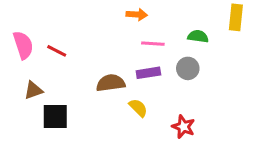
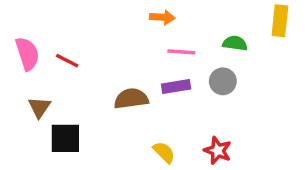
brown triangle: (33, 90) -> (39, 107), turned -36
yellow semicircle: (138, 108) -> (164, 152), moved

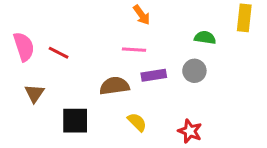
orange arrow: (162, 17) -> (142, 15), turned 50
pink line: (181, 52) -> (134, 50), moved
black square: (65, 138) -> (75, 121), moved
yellow semicircle: (164, 152) -> (137, 122), moved

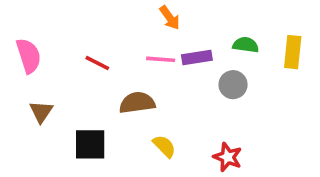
yellow rectangle: (244, 18) -> (293, 52), moved
red line: (59, 53) -> (97, 63), moved
purple rectangle: (154, 75) -> (197, 58), moved

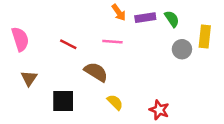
green semicircle: (246, 45) -> (172, 19), moved, turned 48
purple rectangle: (197, 58) -> (145, 18), moved
gray circle: (233, 85) -> (182, 49), moved
brown semicircle: (137, 103) -> (96, 72), turned 40

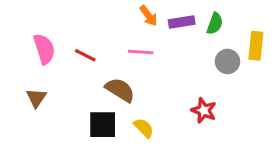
green semicircle: (172, 19) -> (215, 24), turned 54
pink semicircle: (20, 39) -> (44, 49), moved
black square: (63, 101) -> (103, 125), moved
red star: (159, 110) -> (204, 110), moved

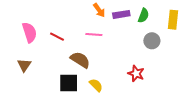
yellow rectangle: (256, 46) -> (173, 20), moved

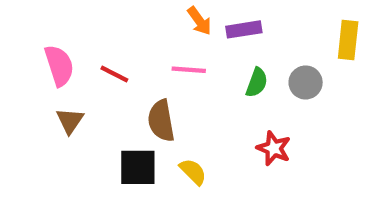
green semicircle: (143, 15) -> (257, 82), moved
brown semicircle: (80, 60) -> (161, 121), turned -132
brown triangle: (24, 65) -> (70, 121), moved

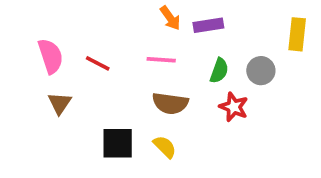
brown semicircle: (161, 121) -> (170, 103), moved, turned -72
red star: (274, 148) -> (234, 107), moved

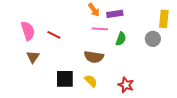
pink line: (161, 60) -> (100, 29), moved
gray circle: (261, 71) -> (153, 39), moved
red star: (234, 107) -> (126, 85), moved

